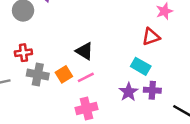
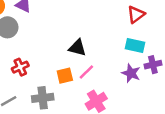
orange square: (64, 74) -> (65, 76), turned 35
gray cross: (38, 75) -> (43, 98), moved

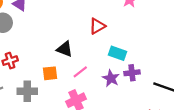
red triangle: (136, 14) -> (97, 26), moved
pink line: (86, 72) -> (80, 72), moved

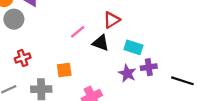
black triangle: (65, 49) -> (101, 43), moved
pink line: (80, 72) -> (78, 32), moved

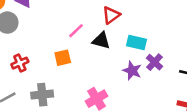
purple cross: (149, 67) -> (155, 62), turned -35
orange square: (64, 70) -> (63, 58), moved

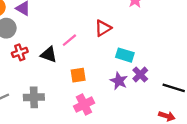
black triangle: (101, 40) -> (49, 55), moved
orange square: (63, 58) -> (78, 75), moved
red cross: (20, 63) -> (20, 52), moved

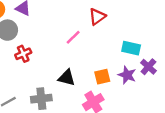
red triangle: (103, 28) -> (97, 17), moved
black triangle: (49, 55) -> (67, 78), moved
orange square: (78, 75) -> (102, 77), moved

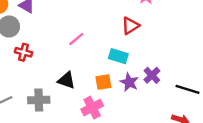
red triangle: (97, 17) -> (130, 26), moved
cyan rectangle: (131, 48) -> (118, 56), moved
red cross: (23, 54) -> (24, 52), turned 35

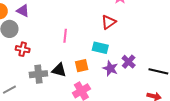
pink line: (76, 39) -> (65, 36), turned -40
orange square: (103, 82) -> (82, 66), moved
gray cross: (39, 100) -> (38, 74), moved

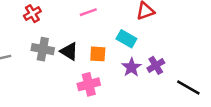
pink line: (65, 36) -> (88, 12), turned 48
red cross: (23, 49) -> (32, 14), turned 32

